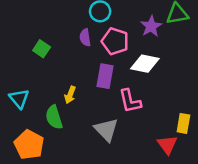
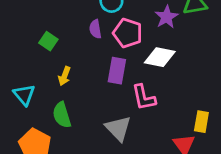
yellow arrow: (70, 95) -> (64, 76), moved

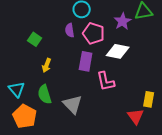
cyan triangle: (24, 95) -> (17, 89), moved
gray triangle: (118, 128) -> (73, 104), moved

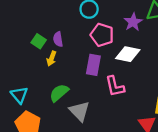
purple semicircle: (70, 30) -> (58, 39), moved
yellow arrow: (47, 65) -> (52, 58), moved
green semicircle: (45, 94) -> (59, 93), moved, turned 66

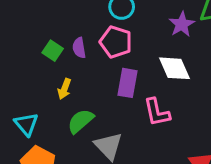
pink pentagon: (102, 35) -> (116, 42), moved
white diamond: (128, 54) -> (174, 68), turned 55
yellow arrow: (52, 58) -> (64, 89), moved

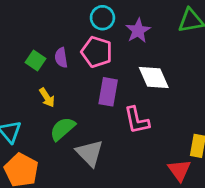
purple star: (182, 24) -> (138, 31), moved
yellow arrow: (64, 89) -> (47, 97), turned -54

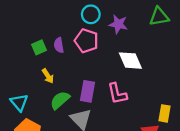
purple star: (138, 31) -> (118, 24), turned -30
green square: (36, 60) -> (39, 47), turned 32
purple rectangle: (108, 92) -> (87, 91), moved

